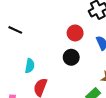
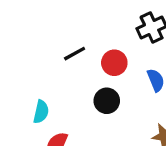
black line: (15, 30) -> (75, 54), moved, turned -56

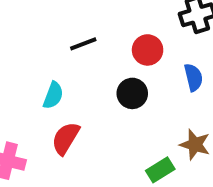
black line: (75, 54) -> (83, 44), moved

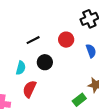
black circle: (132, 93) -> (45, 62), moved

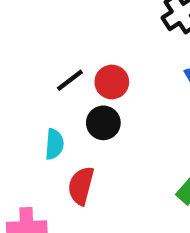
red circle: (66, 40) -> (112, 82), moved

